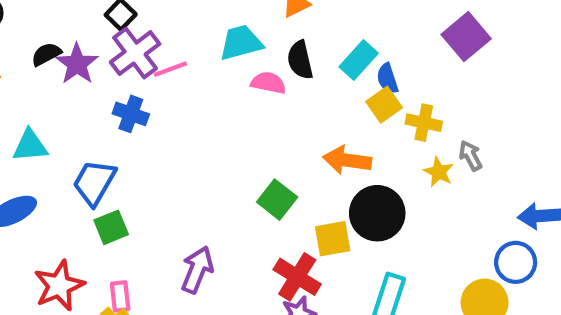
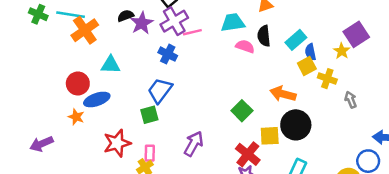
yellow star: (439, 172) -> (342, 51), moved
blue trapezoid: (94, 182) -> (160, 91), moved

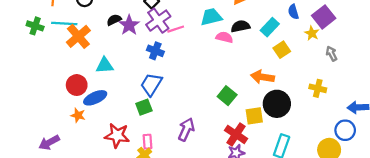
black semicircle: (264, 36) -> (240, 26), turned 90
blue semicircle: (310, 52) -> (293, 12), moved
yellow cross: (327, 79) -> (318, 88), moved
gray arrow: (351, 100) -> (332, 54), moved
red star: (117, 143) -> (117, 135), turned 30

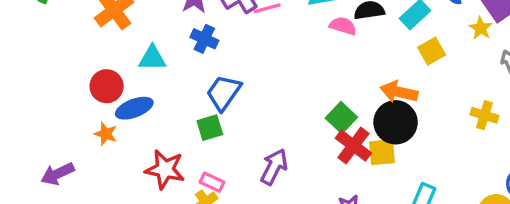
blue cross: (155, 51) -> (204, 39), moved
black circle: (277, 104) -> (396, 122), moved
red cross: (236, 134) -> (353, 146), moved
pink rectangle: (147, 142) -> (212, 182), turned -64

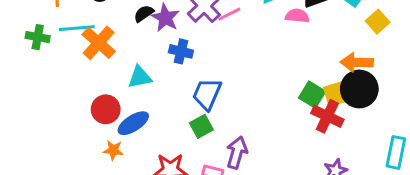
yellow square: (382, 152) -> (336, 94), moved
purple arrow: (274, 167) -> (237, 153), moved

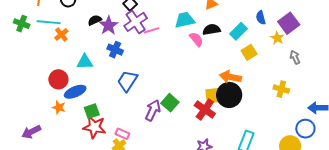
pink semicircle: (297, 16) -> (196, 39), turned 35
orange cross: (99, 43) -> (61, 34), size x0.6
green square: (312, 95) -> (170, 103), moved
green square: (201, 126) -> (92, 111), moved
purple arrow: (237, 153) -> (153, 110), moved

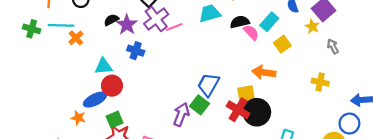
pink semicircle: (196, 39) -> (251, 32), moved
red circle: (58, 79) -> (112, 86), moved
blue trapezoid: (127, 81) -> (208, 85), moved
black circle: (229, 95) -> (257, 112), moved

